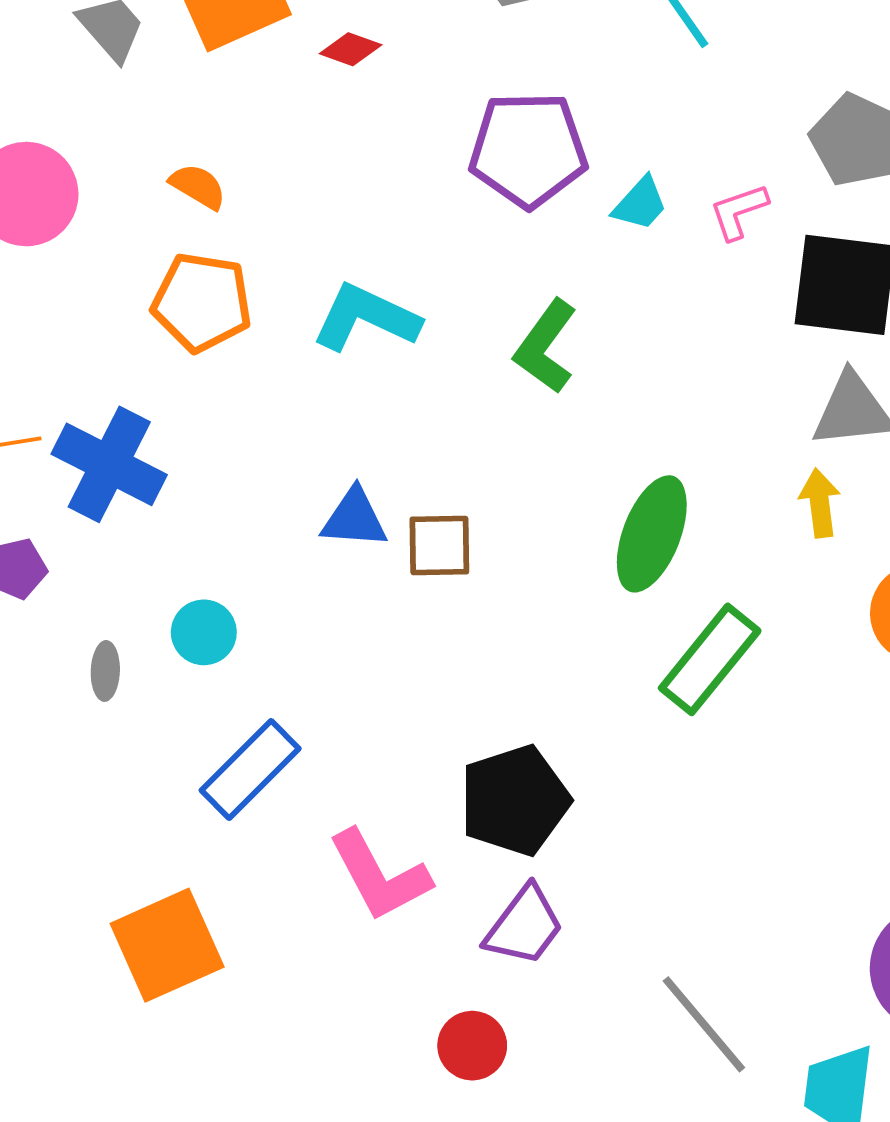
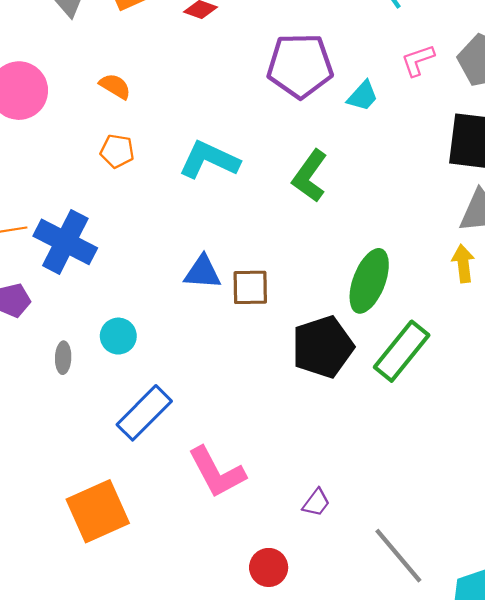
pink L-shape: (739, 211) -> (418, 60), moved
orange pentagon: (202, 302) -> (117, 151), size x0.6
black pentagon: (515, 800) -> (323, 347), moved
purple trapezoid: (524, 926) -> (316, 503), moved, size x0.6

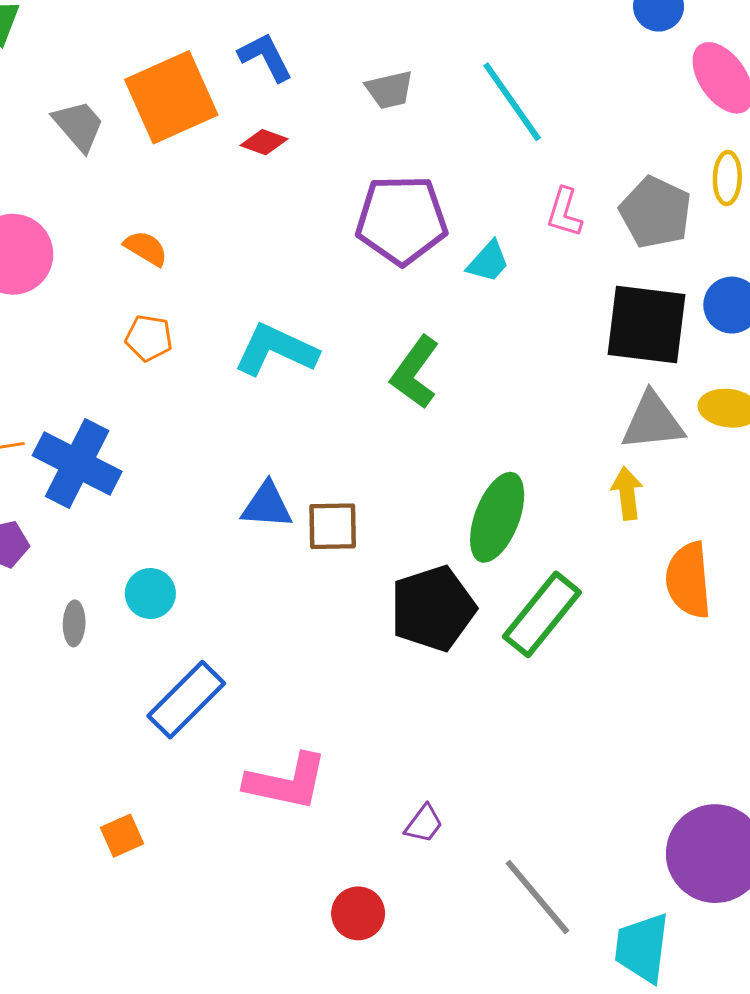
pink L-shape: (418, 60) -> (564, 212), turned -54
pink L-shape: (217, 472) -> (286, 782), turned -50
orange square: (98, 511) -> (122, 836), size x0.5

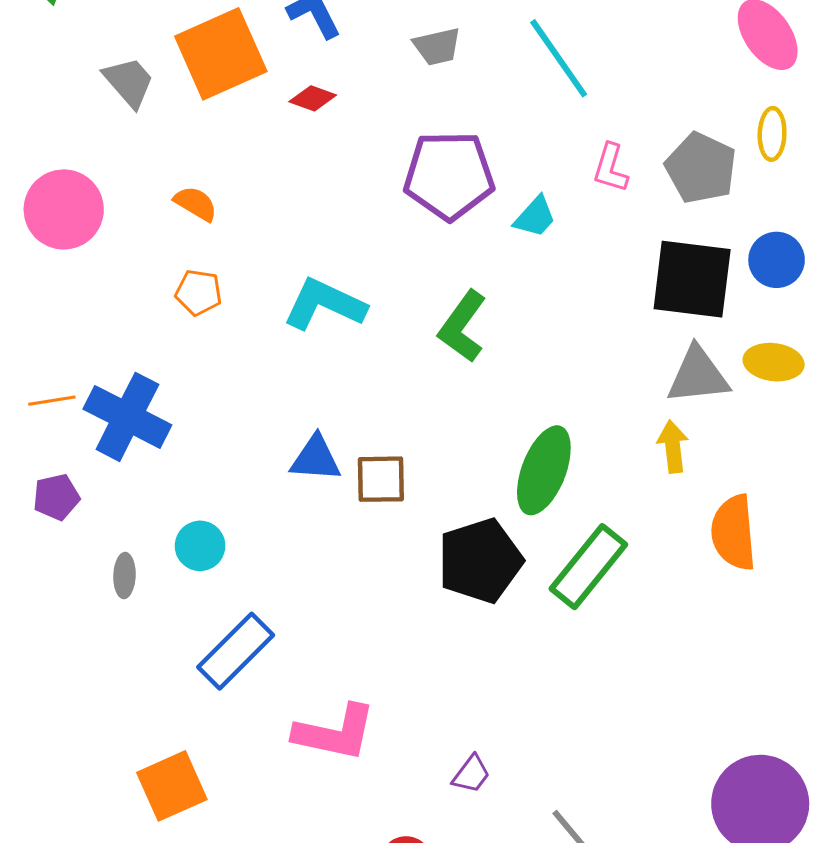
orange square: (122, 836) -> (172, 786), size x1.6

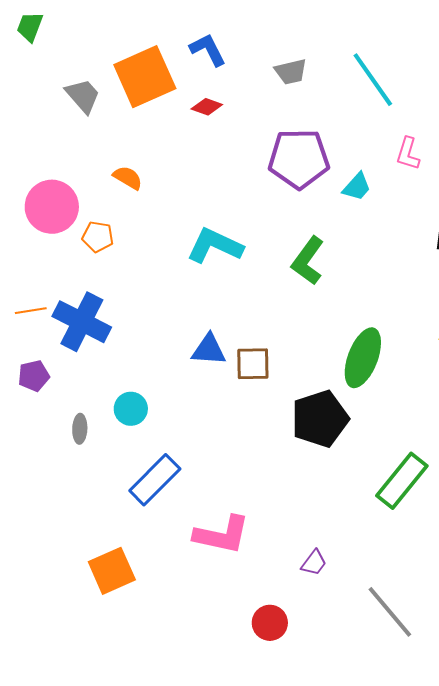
pink circle: (64, 209) -> (52, 207), moved
orange pentagon: (199, 292) -> (98, 237), moved
green rectangle: (588, 567) -> (402, 481), moved

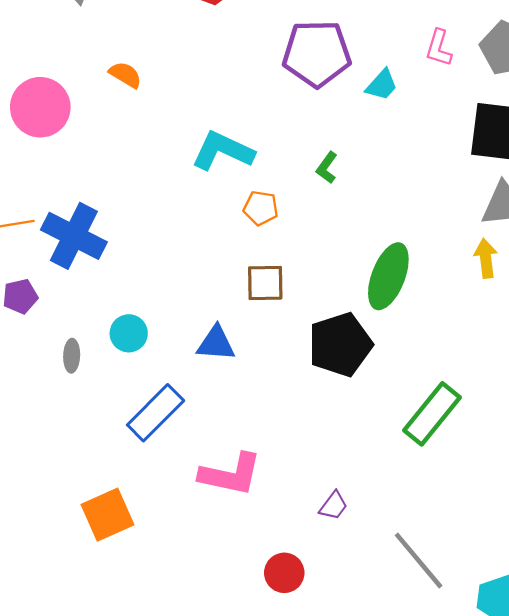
orange pentagon: (98, 237) -> (261, 208), moved
green L-shape: (308, 261) -> (327, 168), size x0.6
blue triangle: (209, 350) -> (216, 343), moved

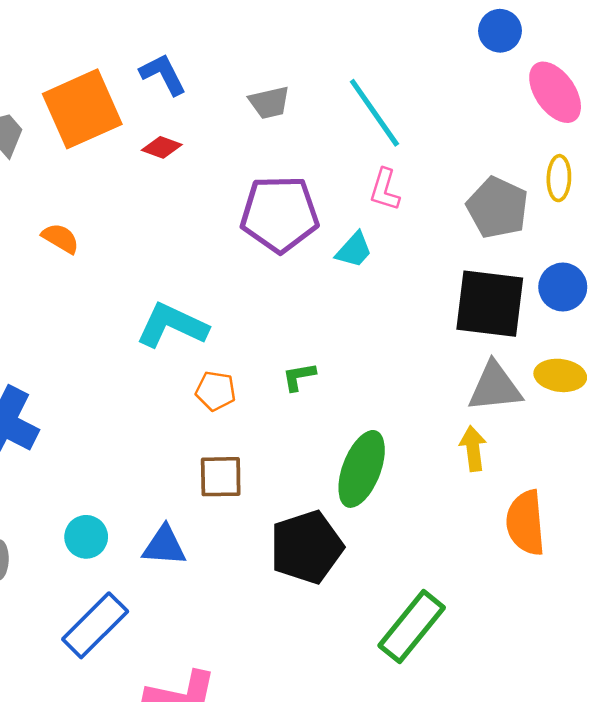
pink L-shape: (439, 48) -> (385, 190), moved
green L-shape: (327, 168) -> (299, 377), moved, turned 44
cyan circle: (129, 333) -> (86, 537), moved

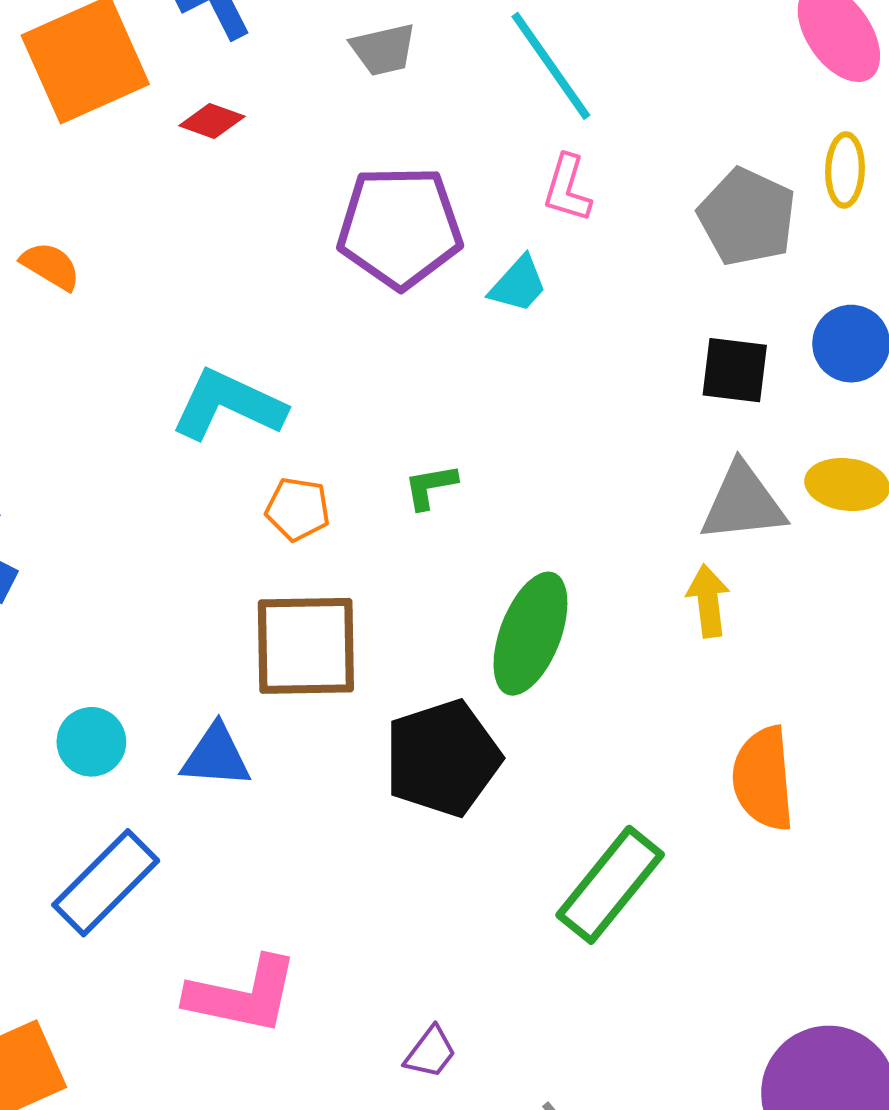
black square: (490, 304) -> (735, 370), size x0.6
brown square: (221, 477) -> (306, 646), size x1.5
orange semicircle: (526, 523) -> (763, 779), moved

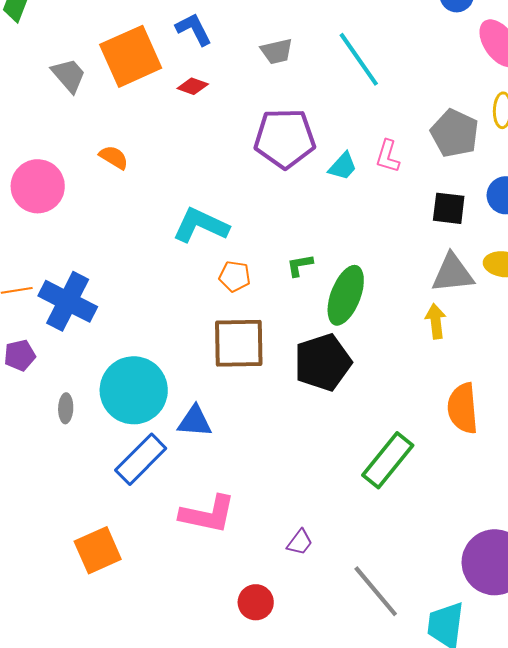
pink L-shape: (567, 188) -> (388, 156), moved
green ellipse: (530, 634) -> (346, 295), moved
cyan circle: (91, 742) -> (134, 390), size x2.0
blue triangle: (216, 756) -> (195, 421), moved
black pentagon: (443, 758) -> (323, 362), moved

